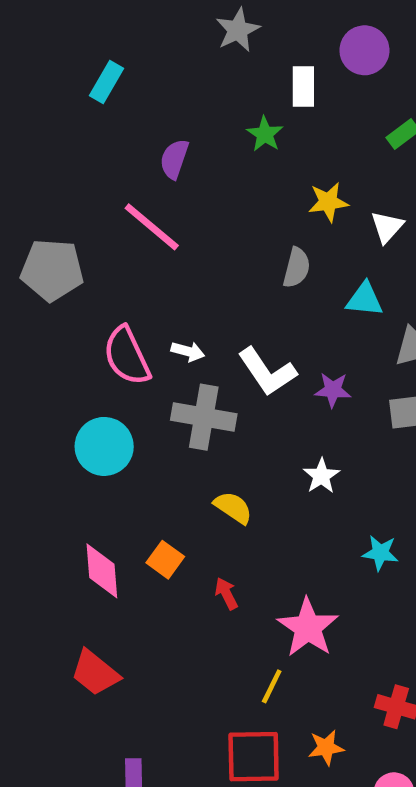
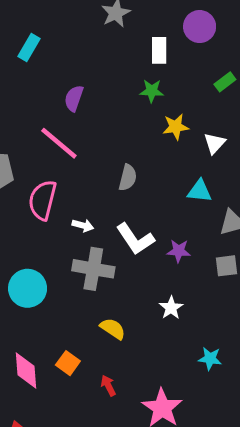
green star: (265, 134) -> (152, 91), moved, turned -30
gray semicircle: (297, 268) -> (128, 178), moved
pink semicircle: (127, 356) -> (42, 200), moved, turned 39

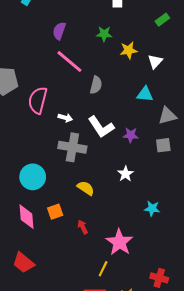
green star: (152, 91) -> (104, 34), moved
pink line: (59, 143) -> (69, 62), moved
cyan circle: (28, 288) -> (33, 177), moved
orange square: (68, 363) -> (55, 212), turned 35

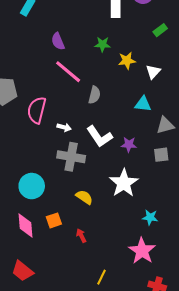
purple semicircle: (59, 31) -> (58, 41), turned -42
white star: (126, 174) -> (124, 183), size x1.8
pink star: (119, 242) -> (142, 251), moved

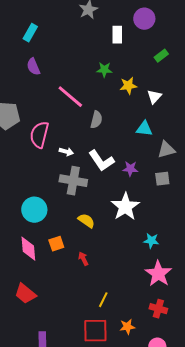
purple semicircle: (58, 41) -> (33, 67), moved
pink star: (142, 251) -> (158, 274), moved

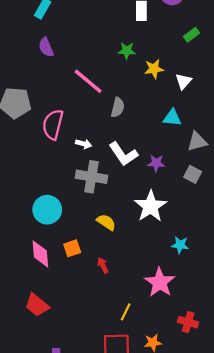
gray square: (162, 179) -> (193, 174), turned 35
pink star: (158, 274) -> (160, 282), moved

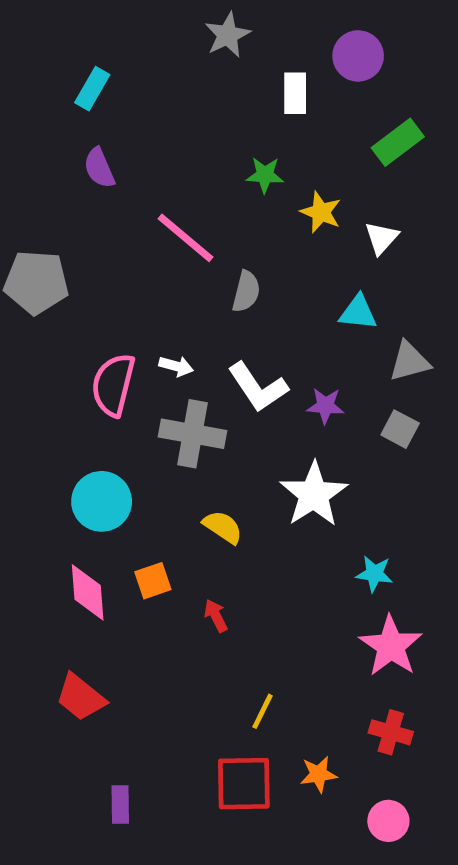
green rectangle: (191, 35) -> (398, 142), size x1.5
yellow star: (154, 69) -> (321, 212), turned 30
pink semicircle: (53, 124) -> (113, 385), moved
pink star: (160, 282) -> (391, 646), moved

